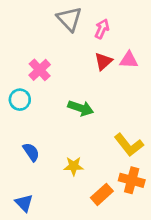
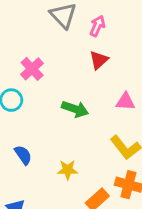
pink triangle: (129, 60) -> (125, 102), moved

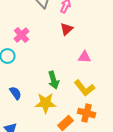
green arrow: (75, 109) -> (54, 80), moved, turned 54
yellow star: (68, 170) -> (46, 103), size x1.5

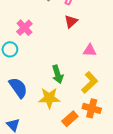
yellow L-shape: (84, 88) -> (90, 83), turned -95
blue semicircle: (16, 93) -> (18, 88), size x1.5

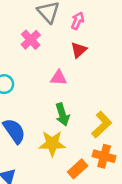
pink cross: (24, 28) -> (31, 40), moved
pink triangle: (90, 50) -> (59, 78), moved

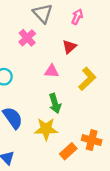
pink arrow: (78, 21) -> (77, 17), moved
yellow L-shape: (102, 125) -> (87, 79), moved

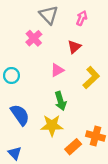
pink triangle: (52, 71) -> (57, 70), turned -32

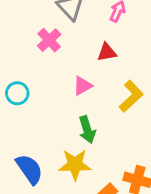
red triangle: (74, 47) -> (107, 52), turned 32
blue semicircle: (20, 115) -> (29, 169), moved

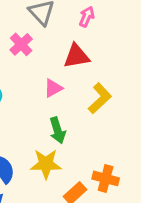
red triangle: (107, 52) -> (76, 56), size x1.4

